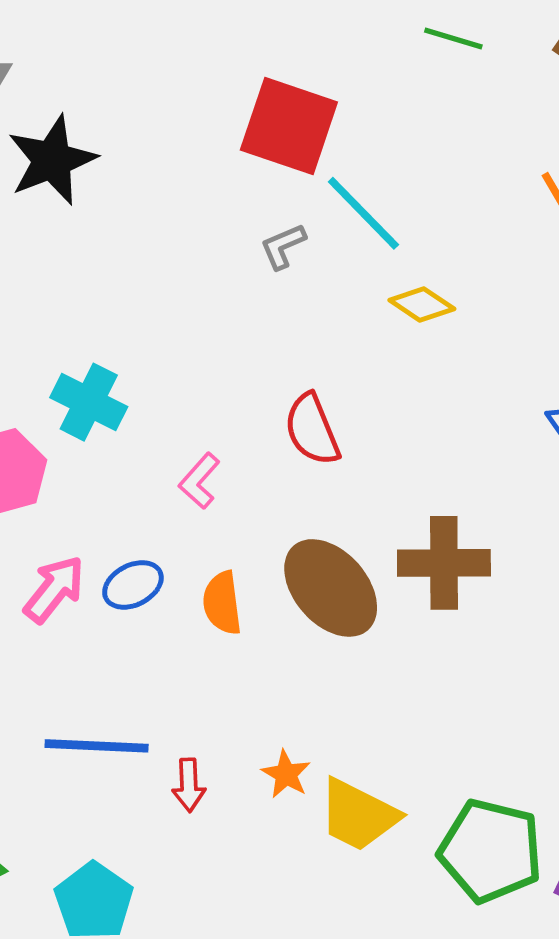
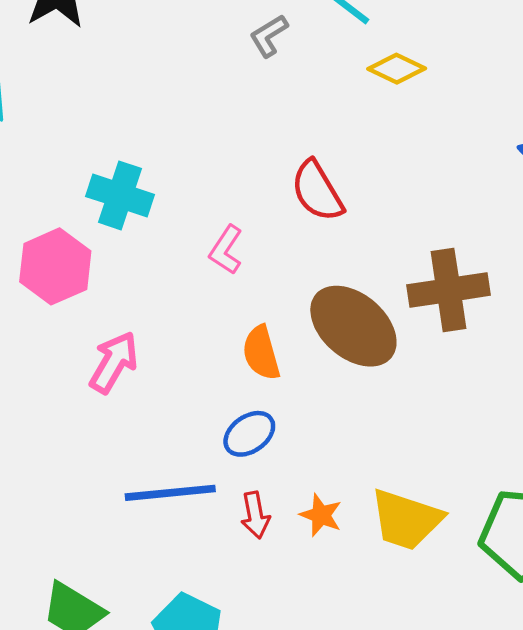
blue ellipse: (133, 585) -> (249, 434), moved
orange star: (286, 774) -> (321, 515), moved

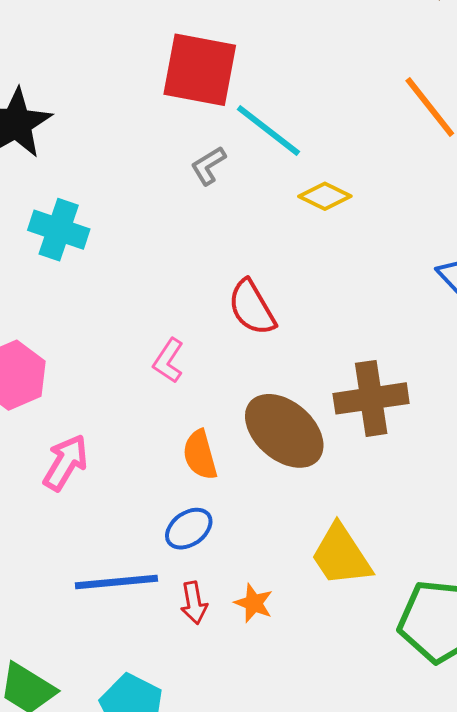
cyan cross: (120, 195) -> (59, 230), moved
yellow trapezoid: (406, 520) -> (341, 555), moved, turned 38

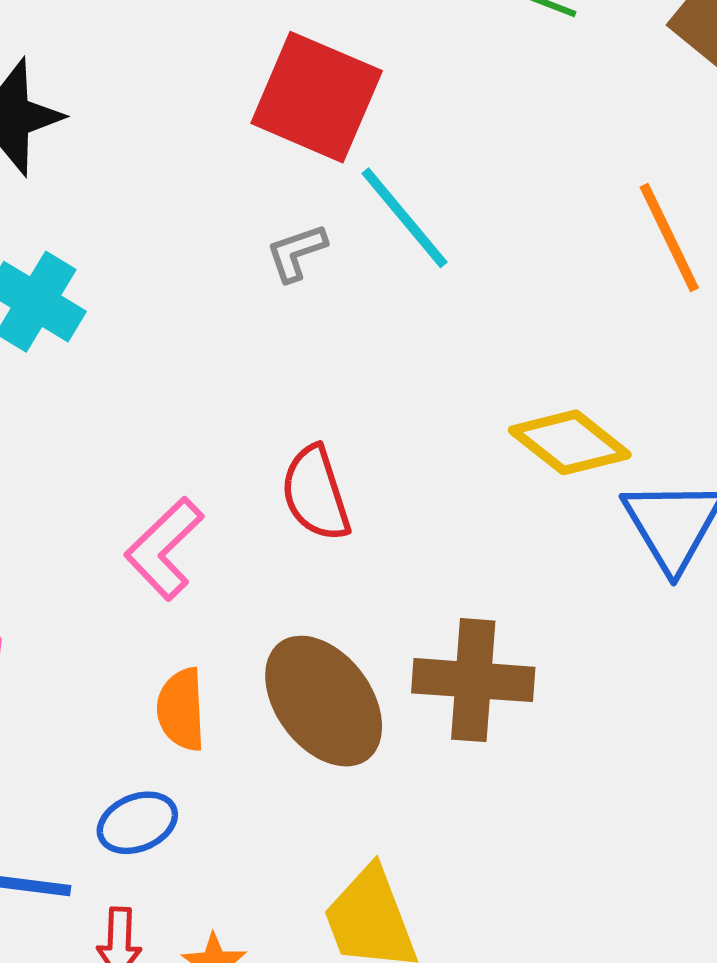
yellow diamond: (325, 196) -> (570, 442), moved, size x1.4
pink L-shape: (168, 361) -> (164, 549), size x1.4

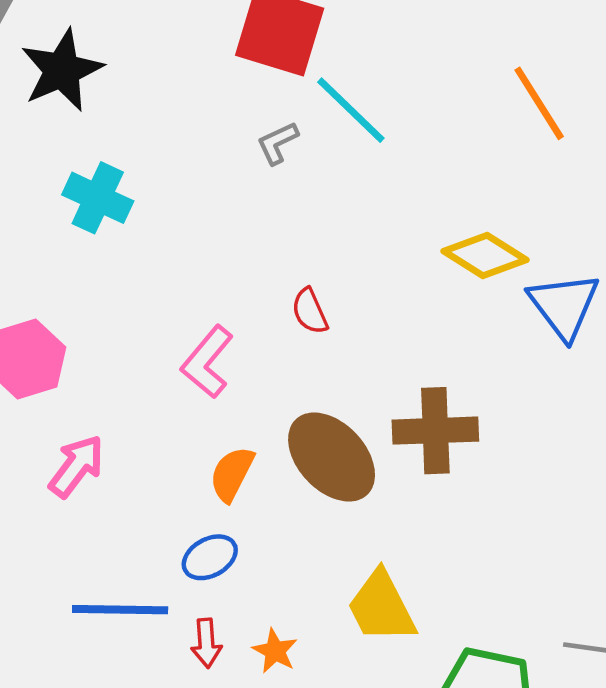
red semicircle: (316, 493) -> (310, 311), size x0.7
orange semicircle: (181, 709) -> (232, 474), turned 36

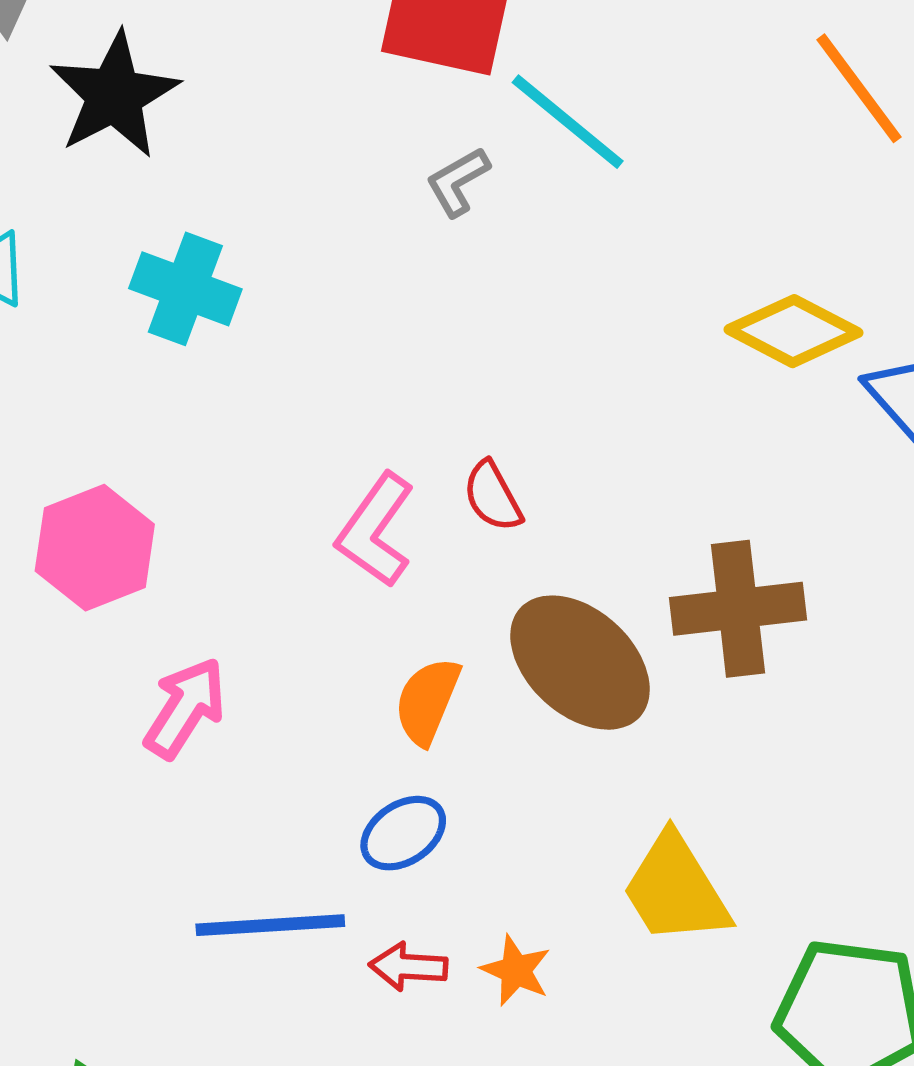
red semicircle: (310, 311) -> (493, 496), moved
red arrow: (206, 643) -> (408, 967), turned 102

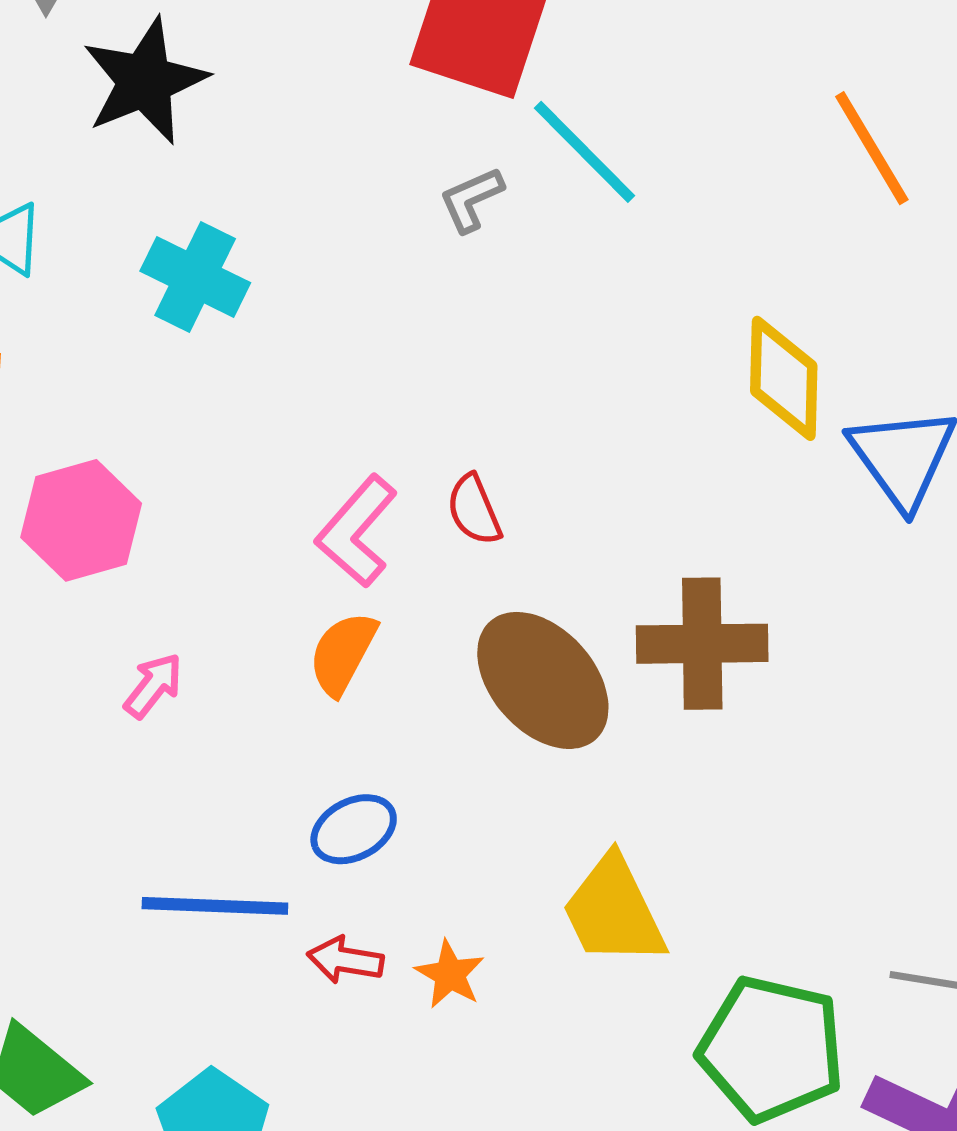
yellow diamond: (793, 331) -> (784, 378), turned 58
orange semicircle: (427, 701) -> (343, 653), moved
pink arrow: (185, 708) -> (153, 686), size x0.7

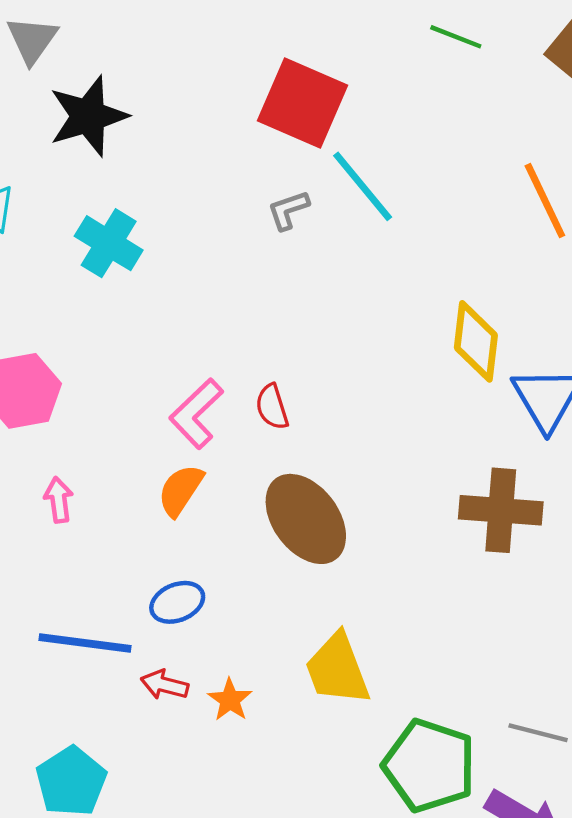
brown cross: (702, 644) -> (501, 510), moved
pink arrow: (153, 686) -> (59, 500), turned -51

